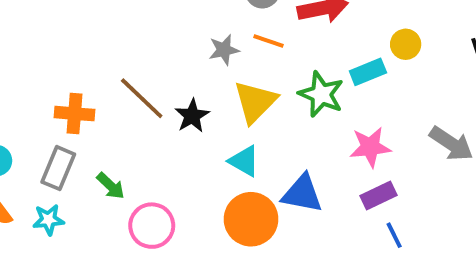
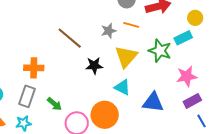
yellow circle: (406, 44) -> (195, 18), moved
brown line: (142, 98) -> (70, 38), moved
black star: (192, 116) -> (94, 66), turned 30
orange circle: (251, 219) -> (105, 115), moved

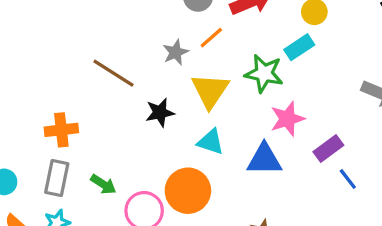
orange line: (131, 25) -> (211, 38), turned -49
pink star: (187, 76) -> (287, 119), moved

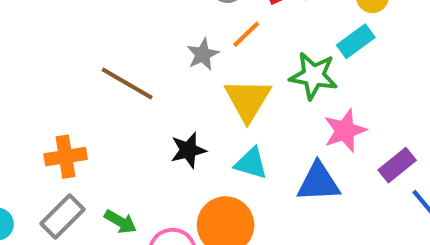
black star: (160, 113) -> (188, 150), moved
gray rectangle: (57, 178) -> (62, 216), turned 36

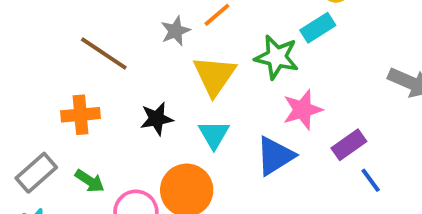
orange cross: (66, 157) -> (81, 115), moved
cyan triangle: (251, 163) -> (214, 134), turned 40
blue triangle: (318, 182) -> (275, 156), turned -33

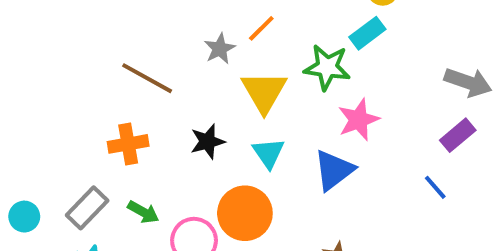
purple rectangle: (349, 145) -> (458, 135), moved

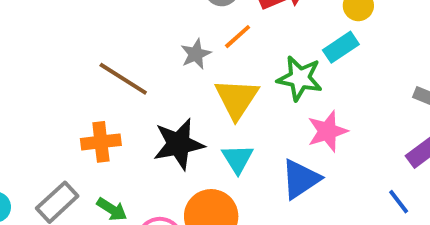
black star: (208, 142) -> (179, 144), size x1.5

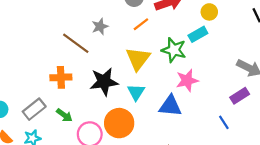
gray star: (196, 54) -> (100, 27), moved
blue triangle: (301, 179) -> (170, 106), turned 35

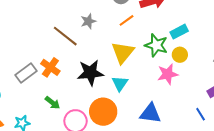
yellow circle: (209, 12) -> (180, 55), moved
orange cross: (61, 77) -> (50, 67), turned 36
blue triangle: (170, 106) -> (150, 113), moved
gray rectangle: (34, 109) -> (26, 73), moved

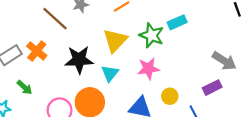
yellow circle: (180, 55) -> (170, 96), moved
pink star: (168, 74) -> (148, 69), moved
green arrow: (52, 103) -> (25, 87), moved

